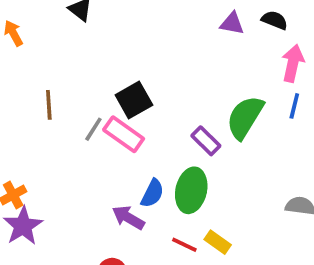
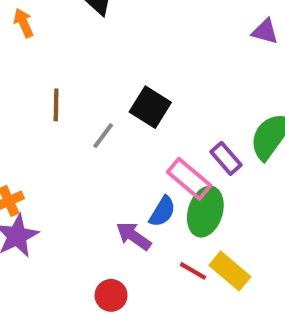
black square: (134, 100) -> (150, 107), turned -33
pink rectangle: (124, 134) -> (189, 179), moved
yellow rectangle: (218, 242) -> (230, 271), size x1.4

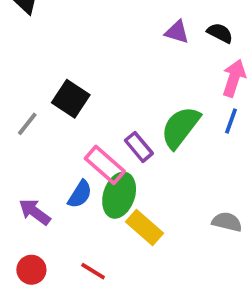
purple arrow: (134, 236) -> (35, 212), moved
red line: (193, 271) -> (93, 271), moved
yellow rectangle: (230, 271) -> (145, 227), moved

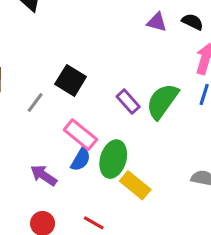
purple rectangle: (139, 147) -> (128, 102), moved
pink rectangle: (105, 165) -> (80, 135), moved

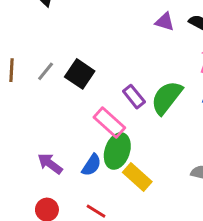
gray line: (35, 103) -> (46, 71), moved
pink rectangle: (80, 135) -> (109, 122), moved
blue semicircle: (81, 159) -> (92, 165), moved

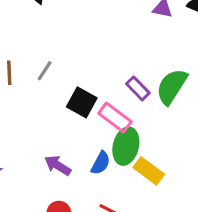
black square: (80, 74) -> (82, 102), moved

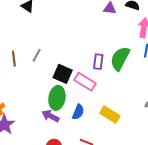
purple rectangle: (138, 88) -> (98, 62), turned 56
green ellipse: (126, 146) -> (57, 98), moved

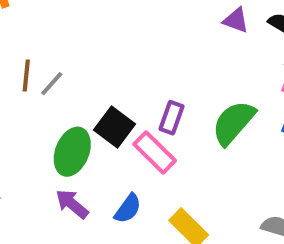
gray line: (37, 55) -> (52, 84), moved
purple rectangle: (98, 62) -> (172, 118), moved
green ellipse: (57, 98) -> (72, 152), moved

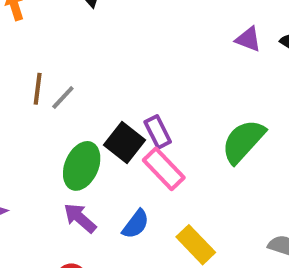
purple rectangle: (172, 118) -> (158, 132), moved, turned -48

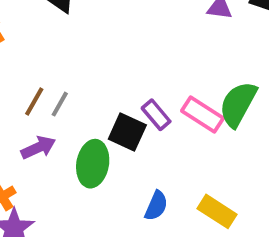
brown line: (38, 89) -> (34, 102), turned 36
pink rectangle: (164, 169) -> (203, 115), moved
purple arrow: (80, 218) -> (38, 147), moved, turned 128

